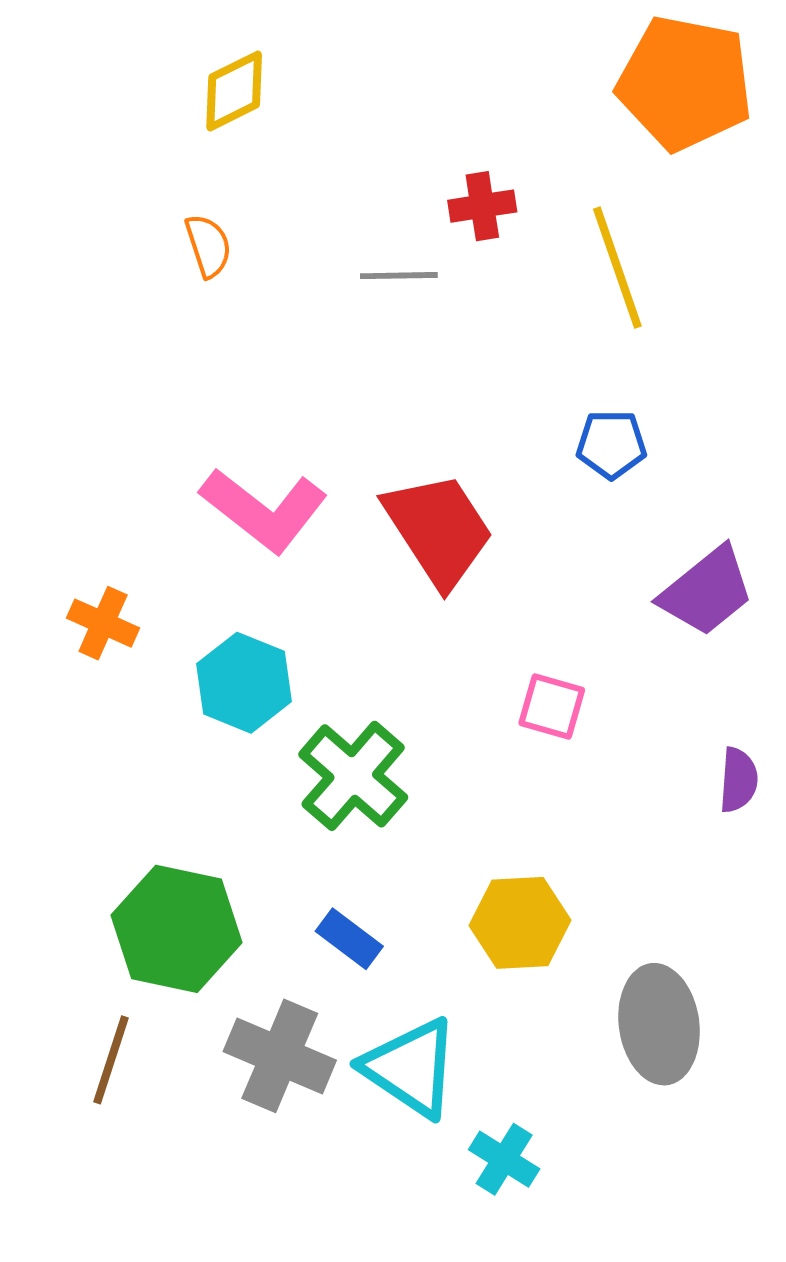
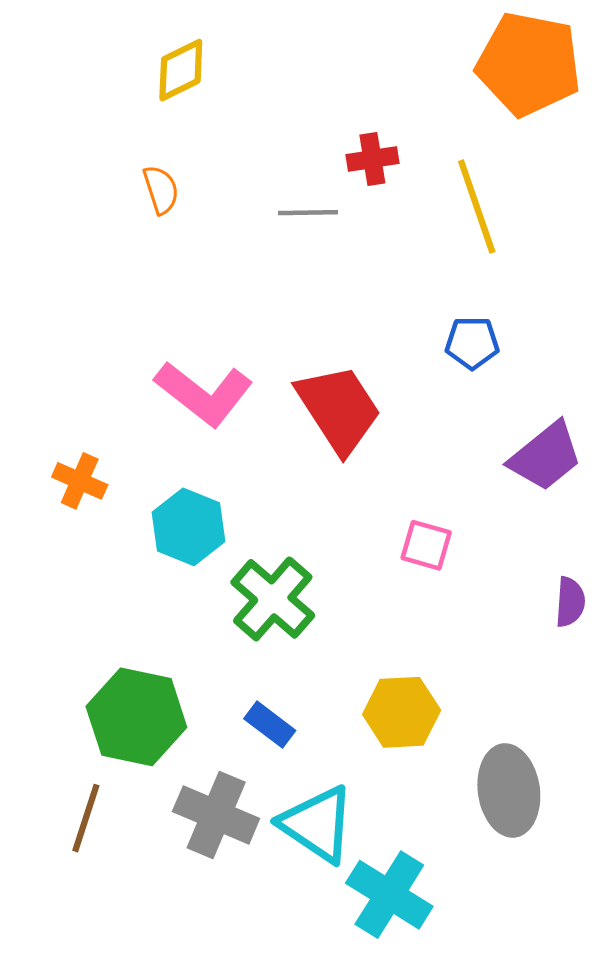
cyan cross: (504, 1159) -> (389, 895), size x1.6

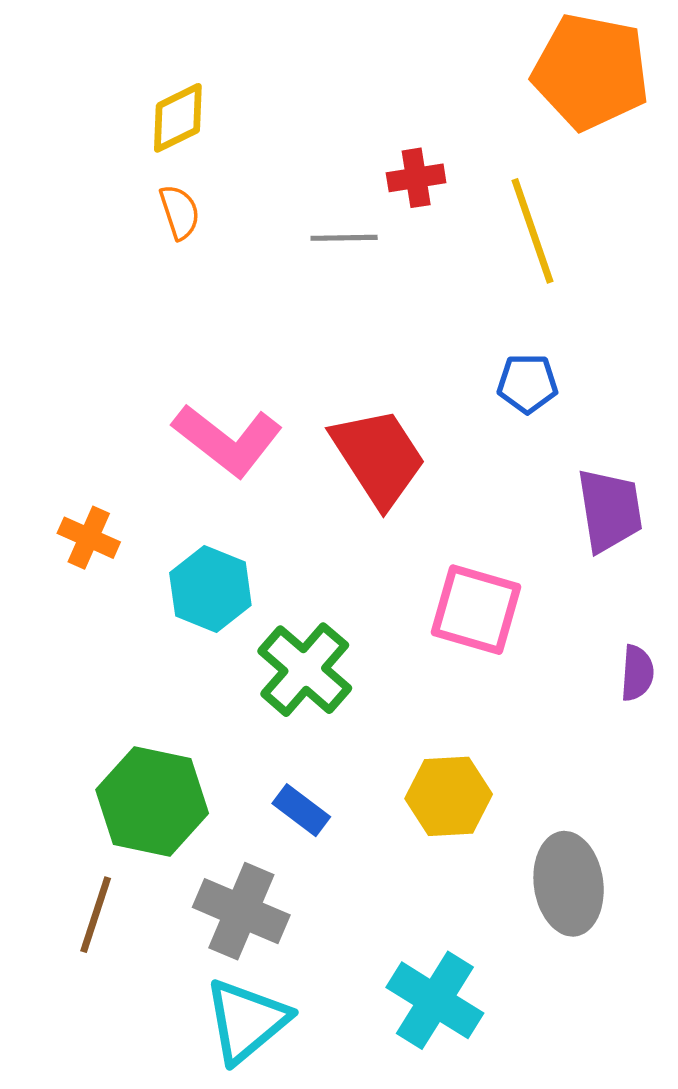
yellow diamond: (181, 70) -> (178, 118), moved
purple trapezoid: (546, 456) -> (610, 510), turned -60
pink square: (426, 545) -> (476, 610), size x1.6
cyan triangle: (317, 824) -> (246, 1021), moved, turned 46

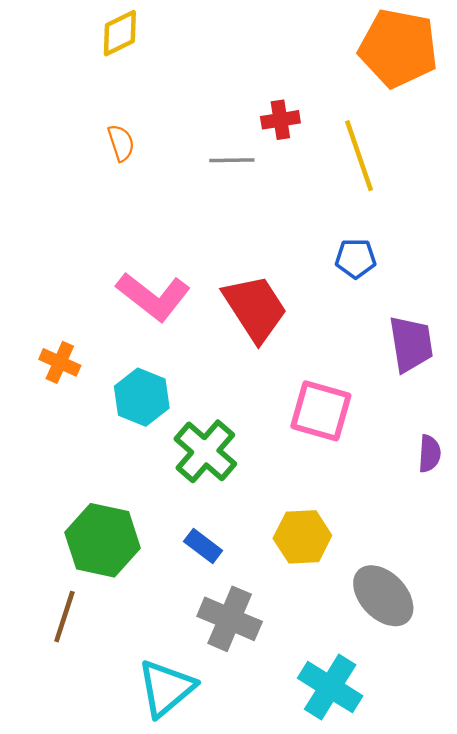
yellow diamond: (178, 118) -> (120, 33), moved
gray ellipse: (569, 884) -> (383, 596), turned -36
gray cross: (241, 911) -> (230, 619), moved
cyan cross: (435, 1000) -> (330, 687), moved

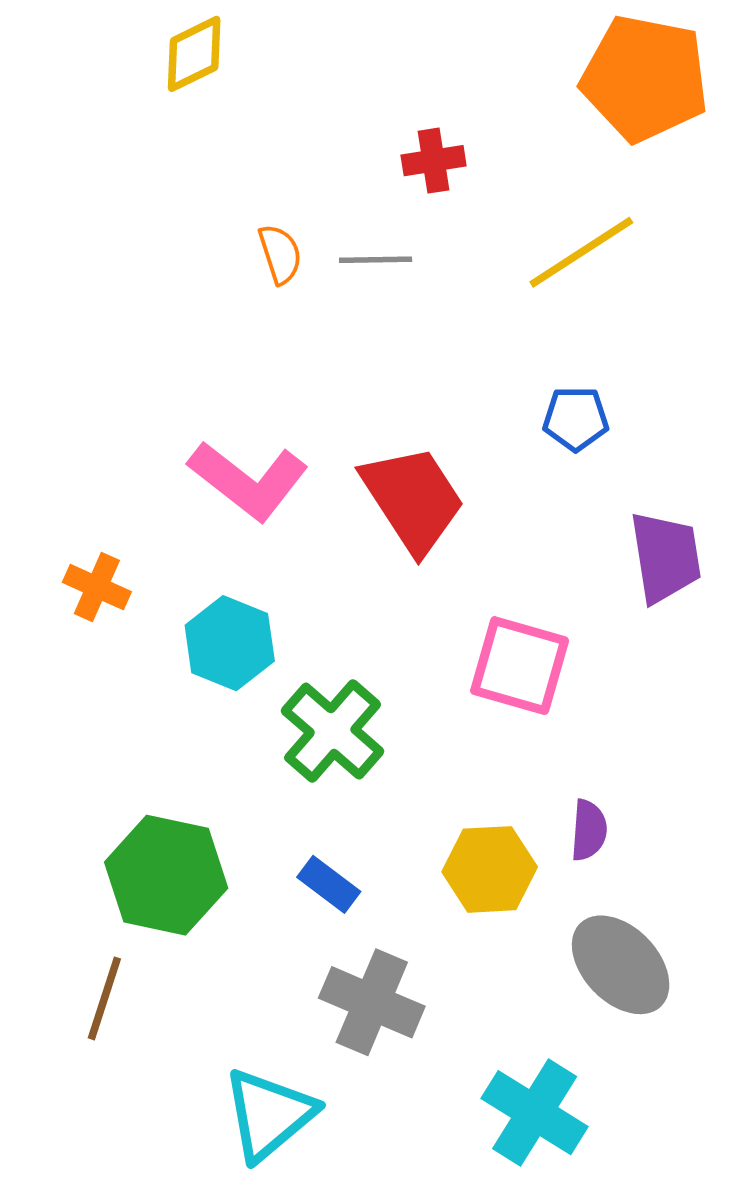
red cross: (280, 120) -> (434, 161), moved
orange semicircle: (121, 143) -> (280, 254), moved
yellow line: (359, 156) -> (581, 252), turned 76
purple semicircle: (429, 454) -> (589, 830), moved

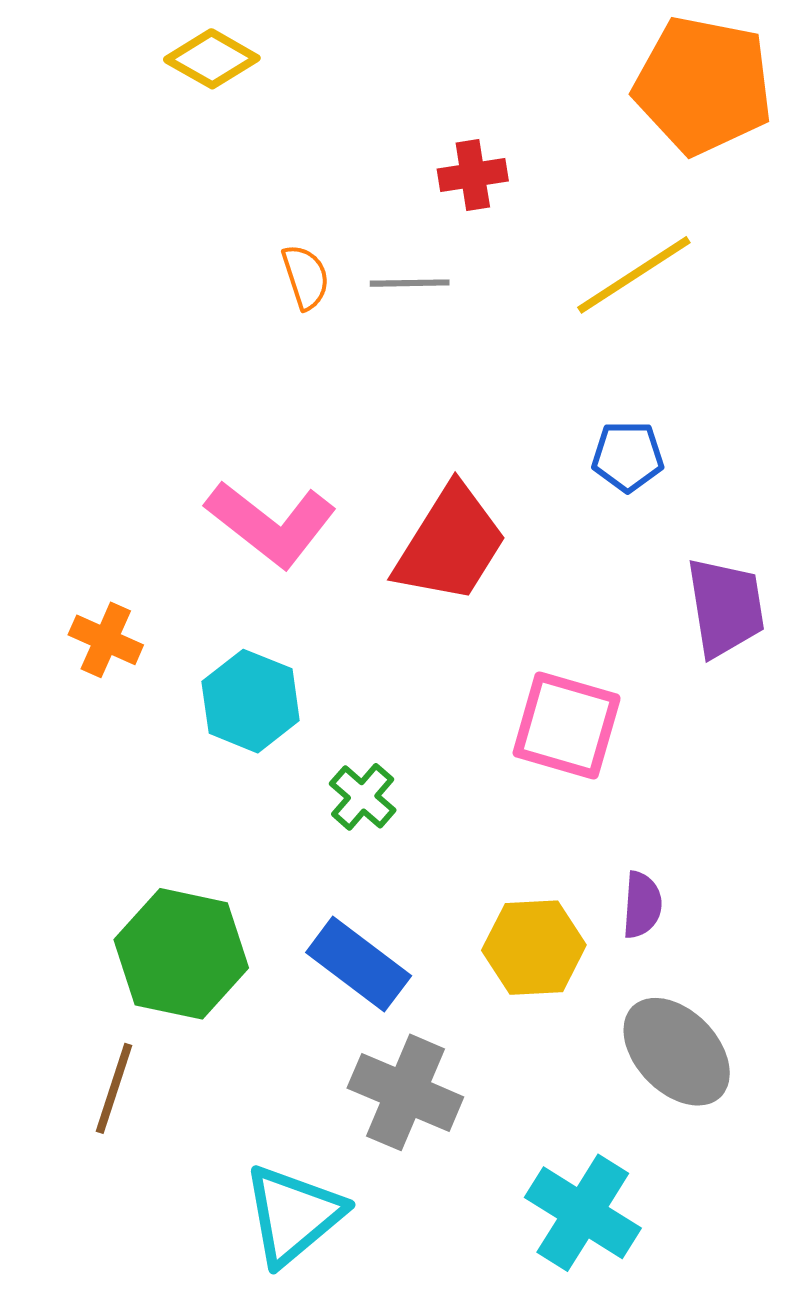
yellow diamond: (194, 54) -> (212, 59), turned 56
red trapezoid: (413, 499) -> (450, 544), turned 65
green cross: (333, 731) -> (363, 797), size x0.6
blue rectangle: (329, 884) -> (359, 964), size x1.5

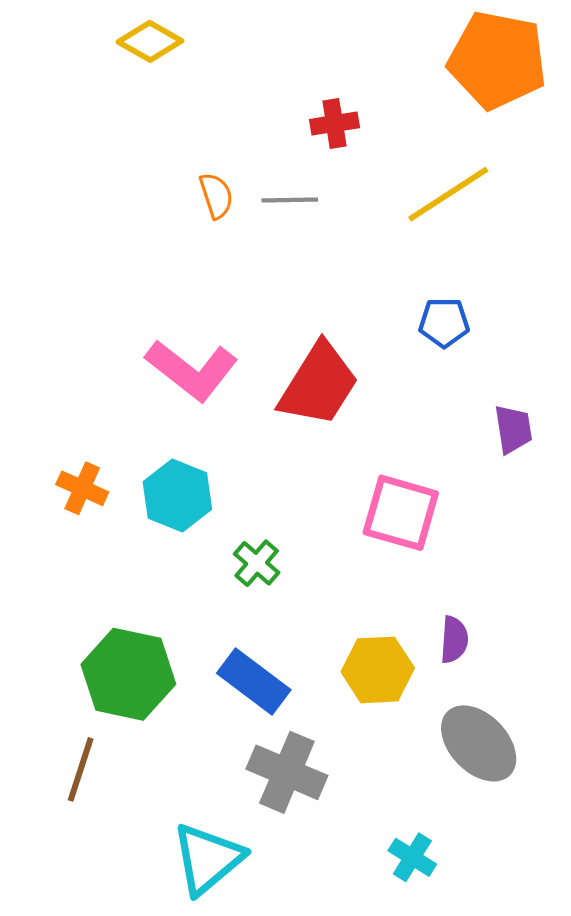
purple trapezoid: (726, 607) -> (513, 429), size x0.7
orange cross: (106, 640) -> (82, 488), moved
cyan cross: (583, 1213) -> (412, 857), size x0.6

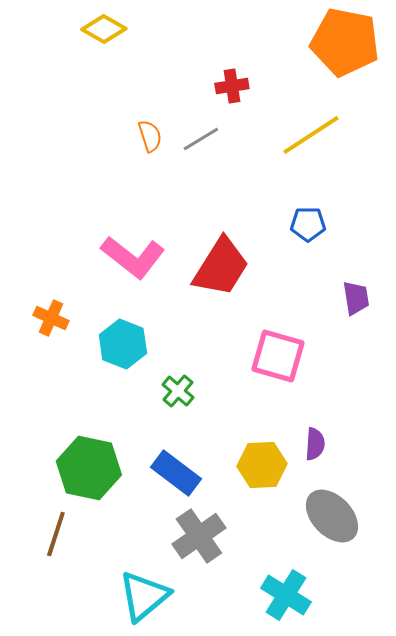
gray line: (290, 200) -> (201, 139), turned -30
orange cross: (82, 488) -> (51, 318), moved
gray cross: (287, 772) -> (199, 536), turned 32
cyan cross: (412, 857) -> (286, 595), size x1.5

